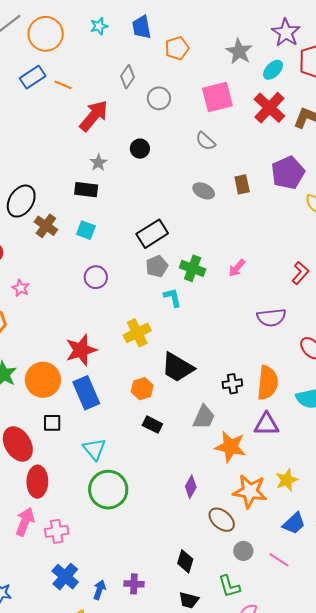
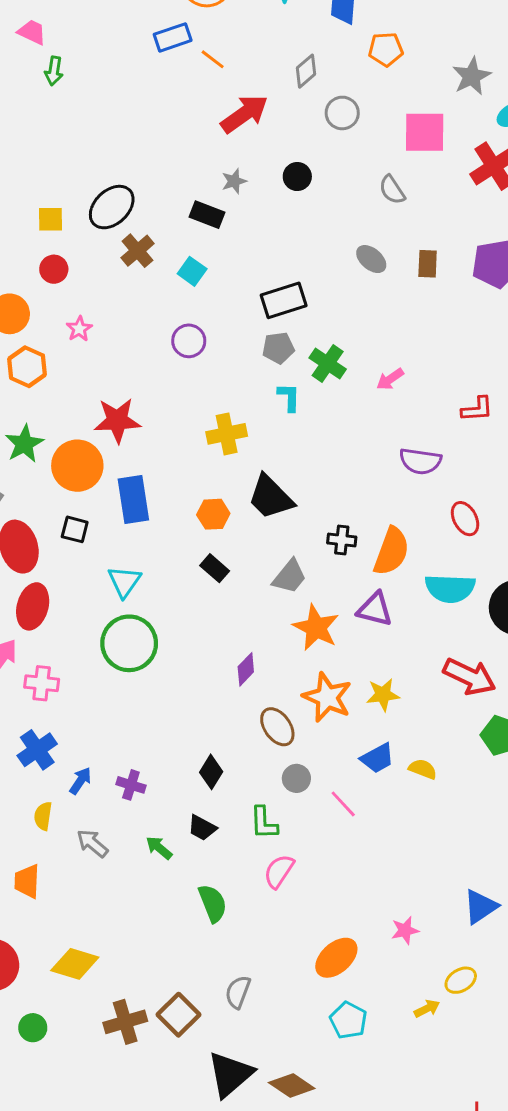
red L-shape: (300, 273) -> (477, 409), turned 30
red star: (81, 350) -> (117, 420), moved

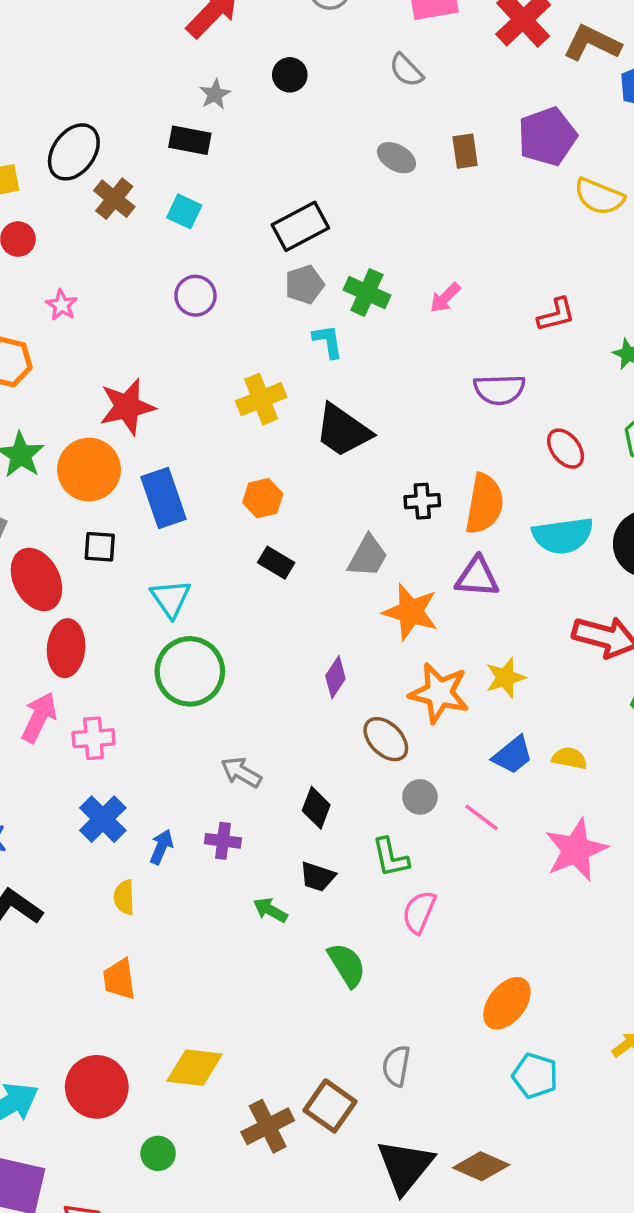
black trapezoid: (271, 497) -> (343, 431), moved
gray arrow: (92, 843) -> (241, 772), moved
pink star: (405, 930) -> (576, 850), moved, size x1.8

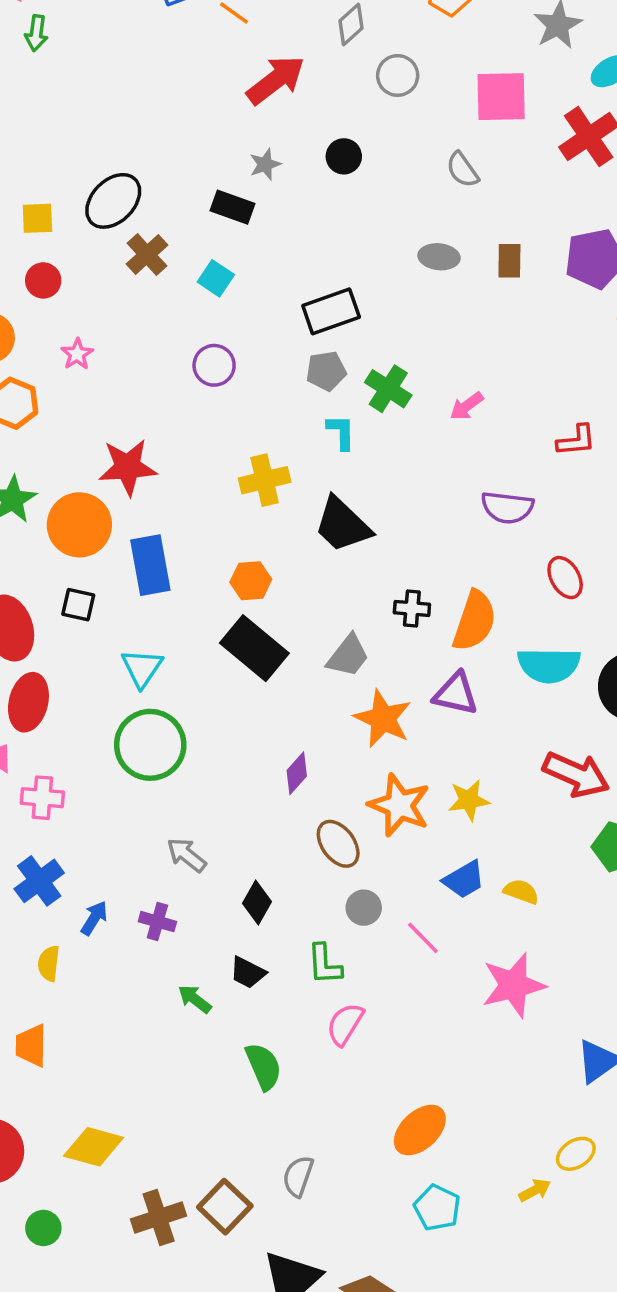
gray ellipse: (396, 158) -> (439, 257), turned -33
black rectangle: (276, 563) -> (254, 648), size x1.8

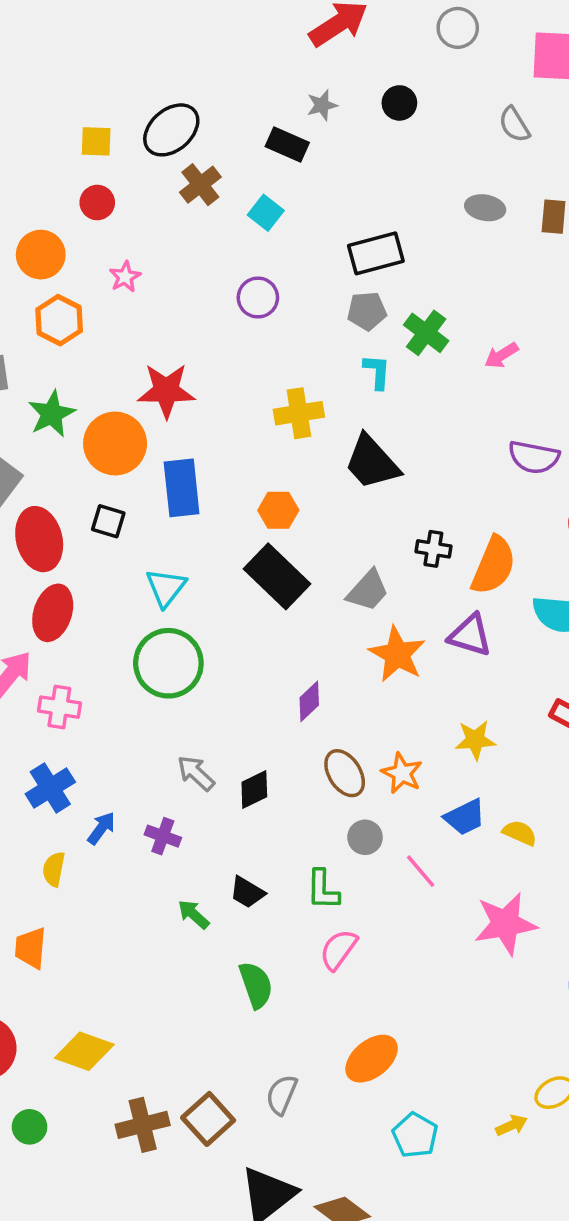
orange star: (399, 805) -> (402, 773), moved, size x0.7
black diamond: (257, 902) -> (254, 789), moved, turned 30
orange ellipse: (420, 1130) -> (372, 1059), moved

